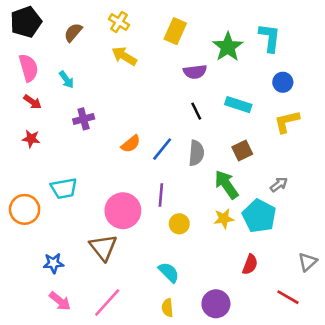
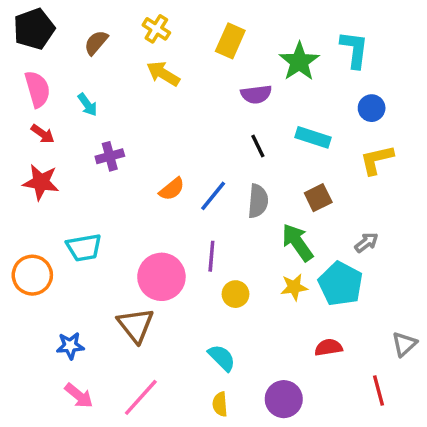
red star: (31, 139) -> (41, 182), size x1.5
red semicircle: (250, 264) -> (328, 347), turned -120
red line: (288, 297) -> (378, 390), turned 45

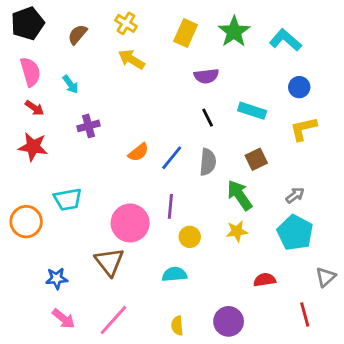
cyan L-shape: (354, 50) -> (285, 40), turned -56
green star: (299, 62) -> (234, 32), moved
cyan pentagon: (341, 284) -> (295, 233), moved
cyan semicircle: (222, 358) -> (174, 274), moved, turned -50

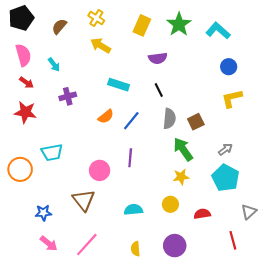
cyan rectangle: (252, 111) -> (119, 85), moved
gray semicircle: (208, 162) -> (169, 119), moved
pink circle: (130, 223) -> (100, 170), size x0.7
yellow circle: (190, 237) -> (170, 204), moved

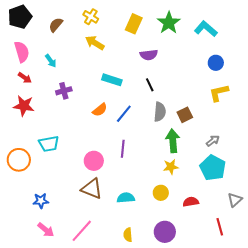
green arrow: (183, 149) -> (173, 141), turned 30
brown triangle: (84, 200) -> (92, 189), moved, turned -30

